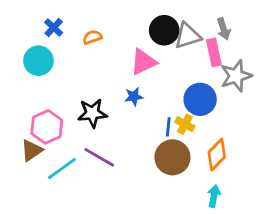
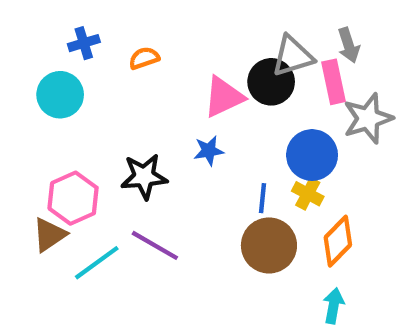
blue cross: (54, 27) -> (84, 43), turned 30
black circle: (164, 30) -> (271, 82), moved
yellow cross: (185, 124) -> (308, 194), moved

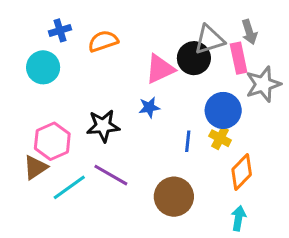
orange semicircle: (144, 58) -> (103, 41), size x1.4
brown circle: (269, 245) -> (174, 197), moved

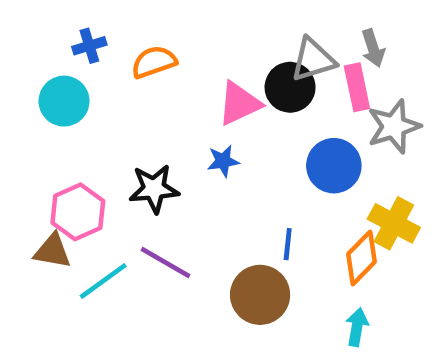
yellow cross: (220, 138) -> (394, 223), moved, size x1.5
blue line: (188, 141) -> (288, 244), moved
brown triangle: (35, 167) -> (52, 251), turned 44

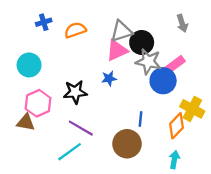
gray triangle: (313, 60) -> (121, 31), moved
pink rectangle: (357, 87) -> (174, 65), moved, turned 65
cyan circle: (64, 101) -> (29, 65), moved
gray star: (394, 126) -> (148, 62), moved, turned 30
cyan line: (103, 281) -> (70, 152), moved

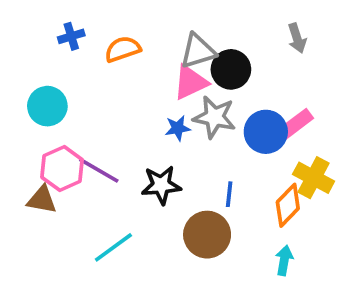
gray star: (148, 62) -> (214, 117), moved
pink rectangle: (174, 65) -> (295, 124), moved
black star: (75, 92) -> (161, 185), moved
purple line: (81, 128) -> (99, 170), moved

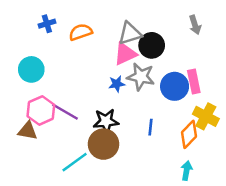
pink rectangle: (295, 124) -> (194, 81), turned -65
brown circle: (207, 235) -> (103, 144), moved

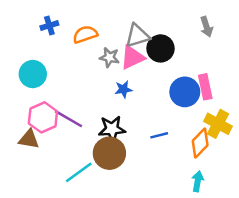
gray star: (141, 77) -> (109, 57), moved, size x0.7
blue line: (150, 127) -> (159, 135), turned 70

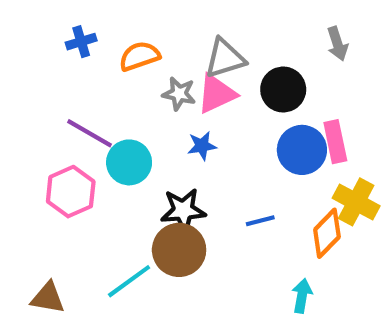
black circle: (161, 48) -> (283, 90), moved
cyan circle: (33, 74) -> (129, 162), moved
purple line: (69, 119) -> (89, 133), moved
brown triangle: (29, 139) -> (48, 298), moved
cyan arrow: (198, 181) -> (302, 296), moved

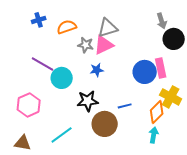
black circle: (283, 90) -> (174, 39), moved
pink hexagon: (71, 192) -> (29, 105), moved
brown circle: (179, 250) -> (105, 124), moved
cyan arrow: (302, 296) -> (154, 135), moved

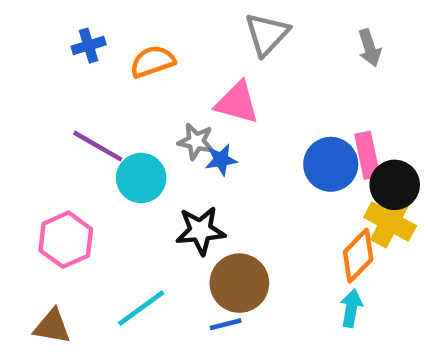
gray triangle: (108, 28) -> (267, 34), moved, turned -30
black circle: (174, 39) -> (395, 185), moved
gray star: (86, 45) -> (196, 141), moved
pink triangle: (104, 45) -> (237, 103), turned 40
blue line: (125, 106) -> (226, 324), moved

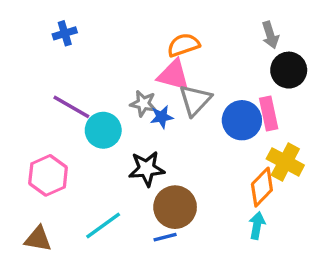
gray triangle: (267, 34) -> (195, 100), moved
orange semicircle: (153, 62) -> (183, 45), moved
black circle: (395, 185) -> (289, 70), moved

